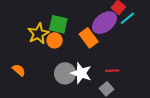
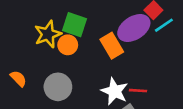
gray circle: (65, 73) -> (58, 87), moved
white star: (81, 73) -> (115, 91), moved

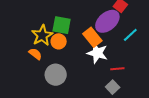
cyan line: (164, 25) -> (130, 35), moved
orange semicircle: (18, 79) -> (35, 54), moved
white star: (115, 91) -> (97, 53), moved

